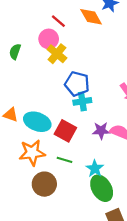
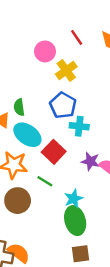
pink circle: (49, 39) -> (45, 51), moved
green semicircle: (15, 52) -> (19, 107), moved, turned -42
blue pentagon: (77, 84) -> (63, 105), moved

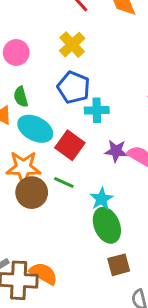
pink circle: (45, 51) -> (16, 53), moved
brown circle: (18, 201) -> (32, 193), moved

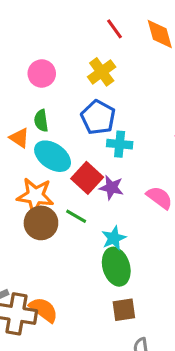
purple star: (116, 151) -> (111, 188), moved

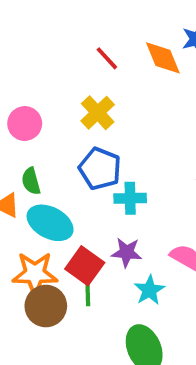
red square: (87, 178) -> (85, 266), moved
green line: (76, 216) -> (88, 293), turned 65
cyan star: (114, 238) -> (149, 290), moved

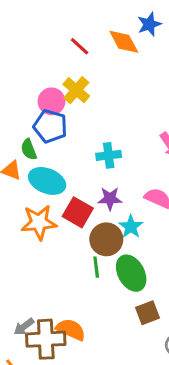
pink circle: (25, 124) -> (52, 101), moved
blue pentagon: (100, 169) -> (50, 126), moved
green line: (88, 293) -> (96, 267), moved
brown circle: (46, 306) -> (106, 239), moved

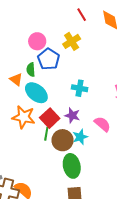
pink circle: (52, 101) -> (37, 41), moved
green line: (96, 267) -> (46, 134), moved

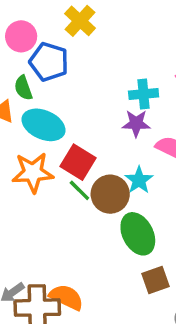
cyan cross: (80, 88) -> (144, 94), moved
purple star: (72, 115) -> (136, 123), moved
green line: (46, 134) -> (79, 190), turned -40

